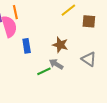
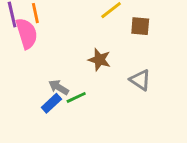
blue rectangle: (27, 46) -> (51, 103), moved, turned 56
gray arrow: (56, 64) -> (59, 87), moved

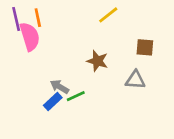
brown square: (140, 26) -> (145, 47), moved
gray triangle: (140, 80) -> (135, 80), turned -30

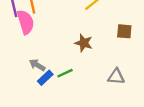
gray triangle: (135, 80) -> (116, 77), moved
gray arrow: (59, 87) -> (37, 65), moved

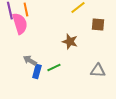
brown square: (124, 31) -> (98, 25), moved
blue rectangle: (45, 78) -> (37, 72), turned -32

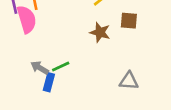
brown star: (70, 42) -> (100, 32), moved
green line: (54, 68) -> (61, 66), moved

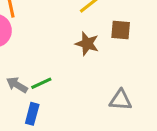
blue rectangle: (49, 82) -> (32, 114), moved

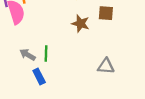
green line: (41, 83) -> (46, 53), turned -63
blue rectangle: (32, 114) -> (39, 77), turned -42

